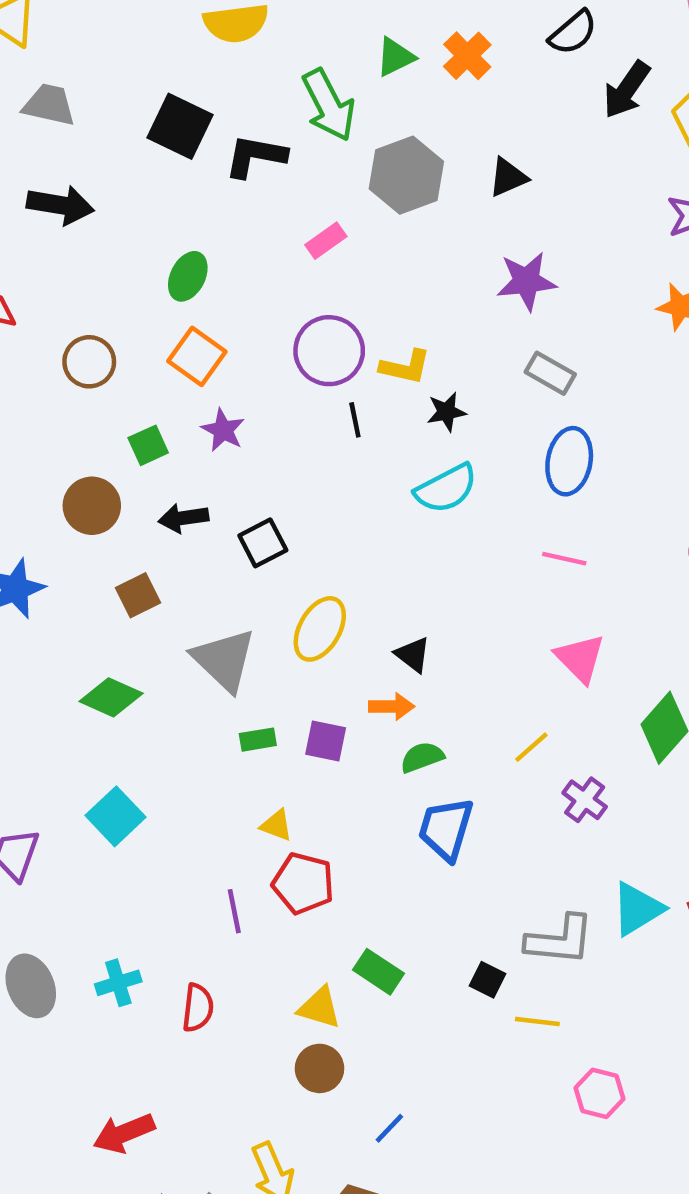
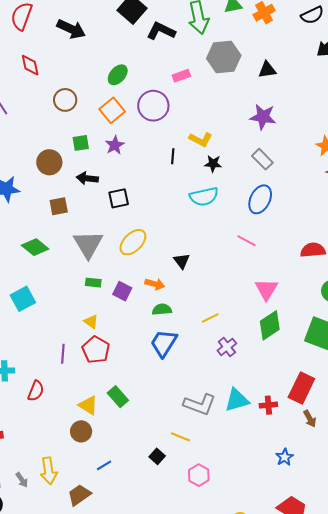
purple circle: (329, 351) -> (153, 106), moved
black triangle: (413, 655) -> (182, 261), moved
pink triangle: (580, 658) -> (266, 289), moved
black square: (488, 980) -> (157, 456), moved

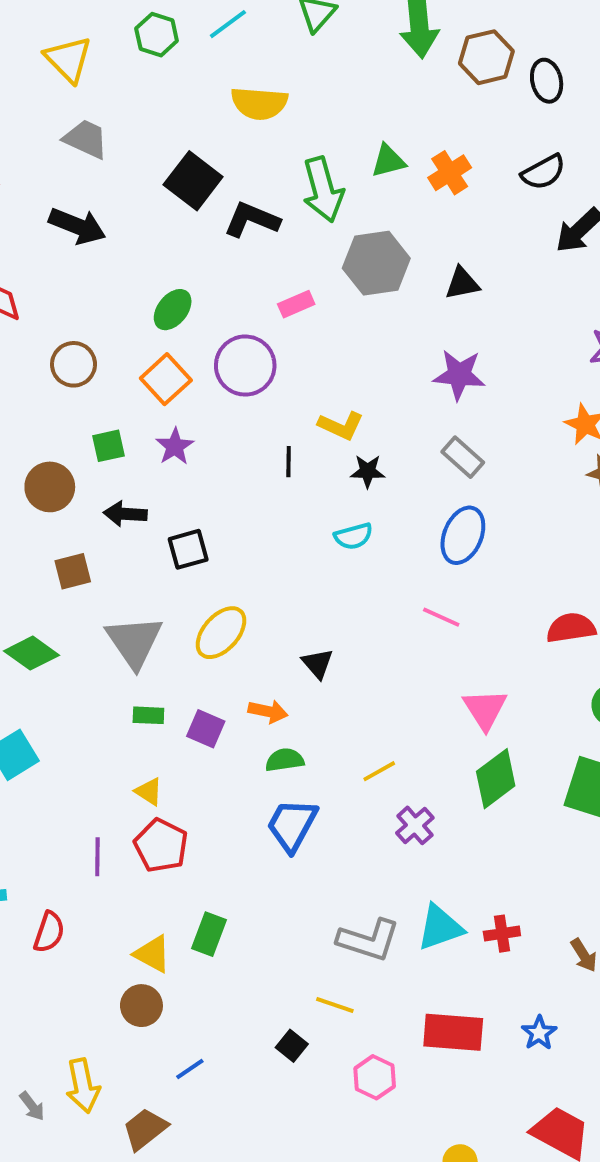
cyan semicircle: (204, 197) -> (353, 536), size x0.7
red rectangle: (301, 388) -> (453, 1032), moved, turned 72
green rectangle: (118, 397) -> (209, 934), turned 65

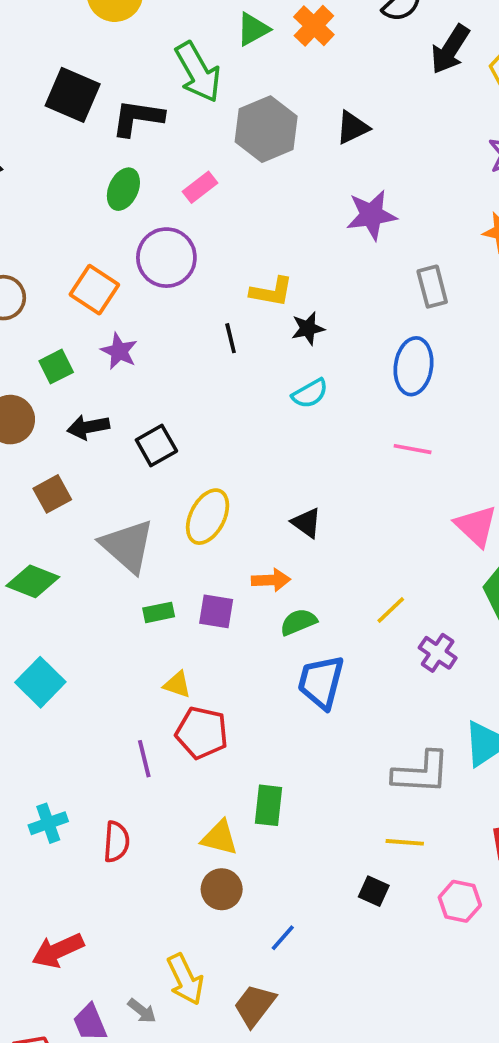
green ellipse: (173, 310) -> (123, 189), moved
gray rectangle: (463, 457) -> (432, 287), moved, turned 48

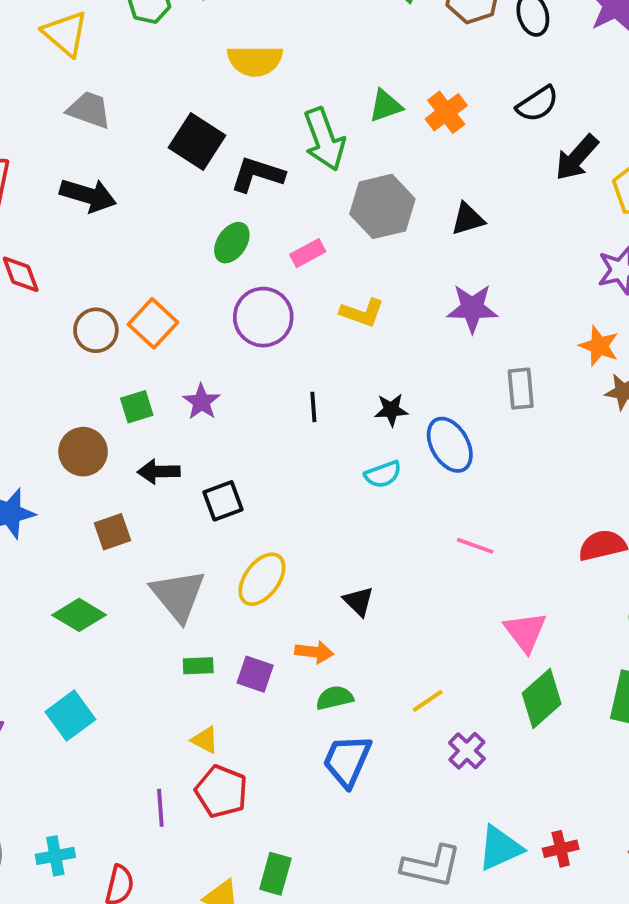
orange square: (94, 290) -> (153, 323), moved
yellow L-shape: (272, 292) -> (362, 313), moved
blue ellipse: (414, 366) -> (450, 445), moved, turned -48

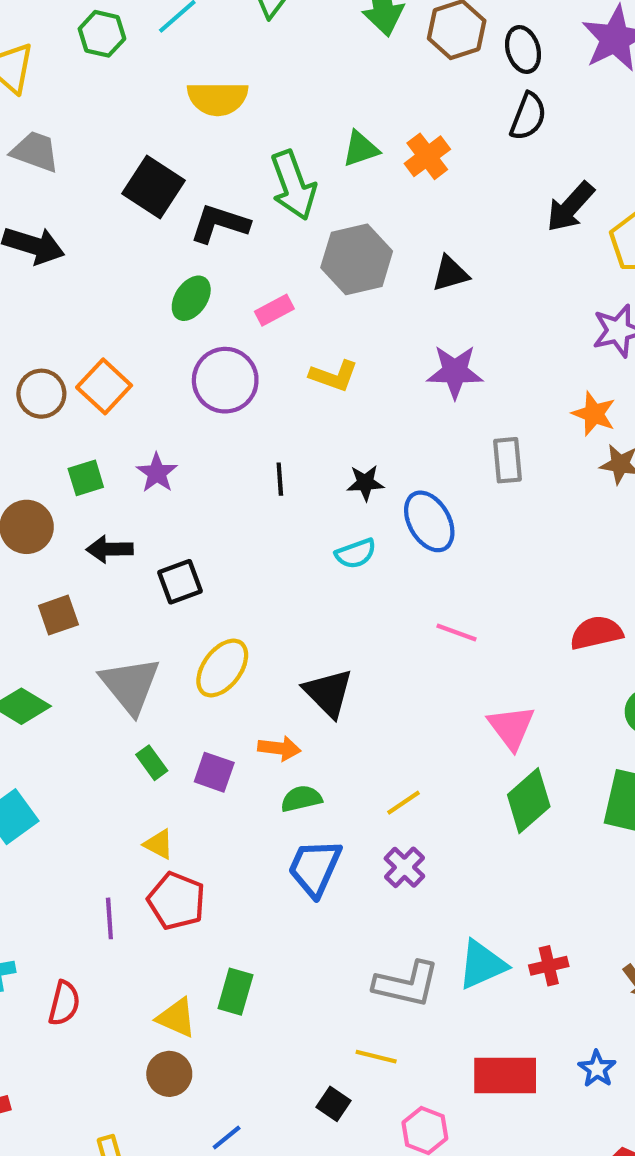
black semicircle: (537, 104) -> (528, 116), moved, turned -36
black triangle: (359, 601) -> (328, 693), size x1.5
green rectangle: (198, 666) -> (152, 763), turned 56
purple cross: (467, 751) -> (404, 867), moved

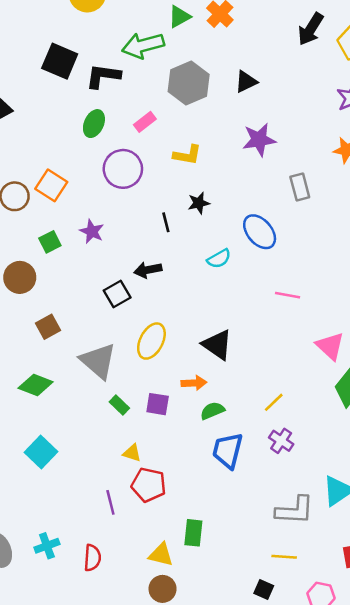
green arrow: (293, 185) -> (143, 45), turned 105
black star: (365, 483) -> (199, 203), moved
black arrow: (110, 549) -> (148, 270), moved

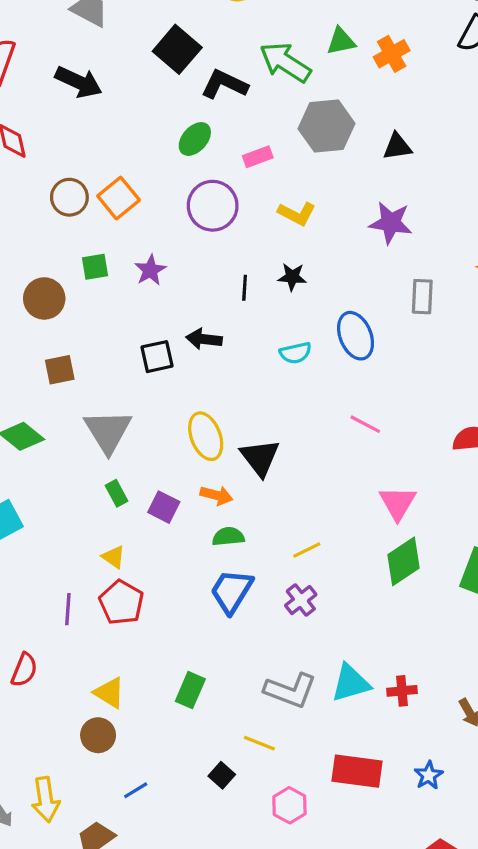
green arrow: (143, 45) -> (285, 62), turned 30
yellow ellipse: (151, 341) -> (206, 436), moved, turned -66
green rectangle: (193, 533) -> (190, 690), moved

